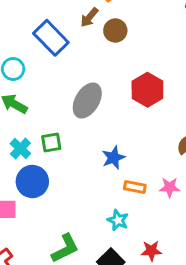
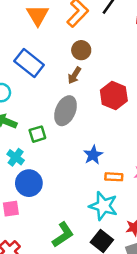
brown arrow: (89, 17) -> (74, 75), moved
green square: (51, 142) -> (37, 134), moved
cyan star: (118, 220) -> (103, 206), size x1.6

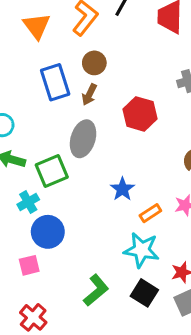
blue rectangle: (29, 63) -> (55, 82), moved, turned 40
green square: (37, 134) -> (52, 171), size x1.5
cyan cross: (16, 157) -> (28, 202), turned 30
orange rectangle: (114, 177) -> (150, 213), turned -30

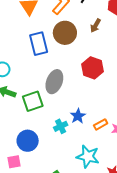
brown circle: (94, 63) -> (65, 33), size x1.5
brown arrow: (89, 95) -> (95, 26), moved
cyan cross: (28, 202) -> (61, 126), moved
orange rectangle: (150, 213) -> (101, 124), moved

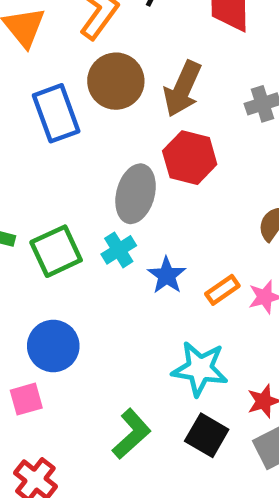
brown arrow: (95, 26) -> (183, 89), moved, size x1.6
gray ellipse: (54, 82) -> (136, 194), moved
cyan cross: (61, 126) -> (119, 250), moved

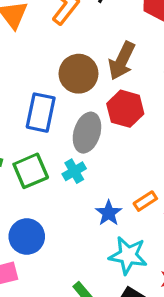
brown circle: (116, 81) -> (79, 74), moved
blue rectangle: (56, 113) -> (41, 113), moved, turned 30
blue star: (167, 275) -> (109, 213), moved

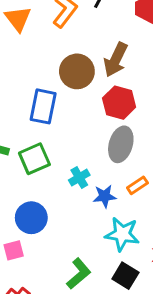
gray ellipse: (87, 133) -> (121, 144), moved
cyan cross: (74, 171) -> (79, 178), moved
blue star: (109, 213) -> (105, 196), turned 30

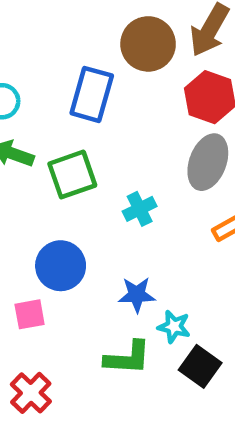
blue star: (105, 196) -> (137, 295), moved
cyan star: (122, 234) -> (174, 327), moved, size x0.6
green L-shape: (79, 274) -> (128, 358), turned 40

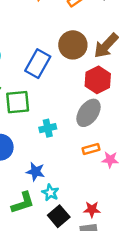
green L-shape: (128, 358) -> (23, 203), turned -35

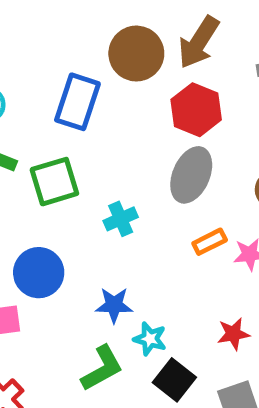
red star: (92, 209) -> (233, 334), moved

